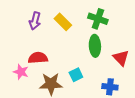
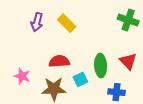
green cross: (98, 19) -> (128, 20), moved
green ellipse: (95, 46) -> (101, 66), moved
red semicircle: (38, 58) -> (59, 61), moved

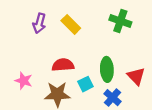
green cross: (128, 20) -> (120, 21), moved
red triangle: (128, 61) -> (136, 76), moved
blue cross: (116, 92) -> (112, 98), moved, turned 35

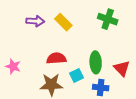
purple arrow: (39, 23) -> (35, 21), turned -102
pink star: (24, 81) -> (13, 66), moved
blue cross: (112, 98) -> (101, 88), turned -35

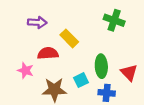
yellow rectangle: (63, 22) -> (69, 38), moved
red semicircle: (56, 58) -> (48, 53), moved
pink star: (13, 66) -> (25, 70), moved

